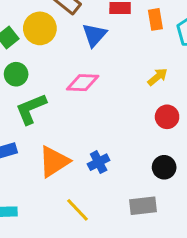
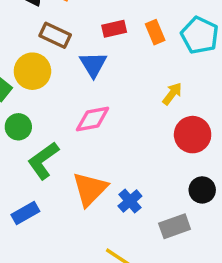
red circle: (167, 117) -> (193, 135), size x1.4
orange triangle: (54, 162) -> (90, 189), moved
gray rectangle: (143, 206) -> (175, 226), moved

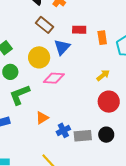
yellow circle: (32, 71) -> (39, 57), moved
orange triangle: (90, 189) -> (42, 118), size x0.6
gray rectangle: (175, 226) -> (83, 136), moved

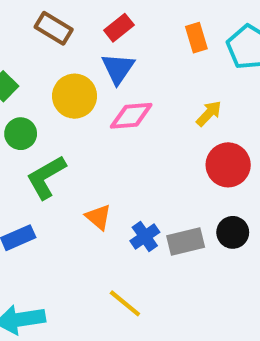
brown rectangle: (45, 25) -> (54, 28), moved
red rectangle: (79, 30) -> (119, 28), moved, turned -32
pink diamond: (54, 78) -> (131, 116), moved
orange triangle: (42, 118) -> (98, 217), turned -40

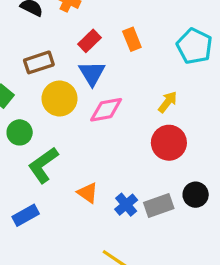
brown rectangle: (54, 28) -> (39, 62), moved, turned -44
orange rectangle: (196, 38) -> (132, 39), moved
red circle: (228, 165) -> (169, 143), moved

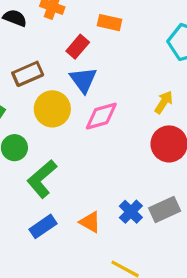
orange rectangle: (132, 39) -> (109, 23), moved, turned -50
orange triangle: (88, 193) -> (90, 222), moved
blue rectangle: (26, 215) -> (43, 226), moved

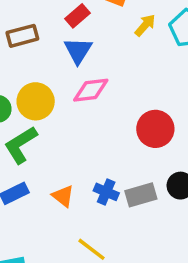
yellow arrow: (164, 102) -> (145, 25), moved
yellow circle: (52, 109) -> (36, 101), moved
blue cross: (131, 212) -> (106, 192), turned -30

